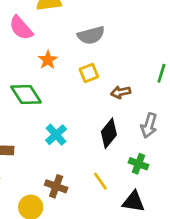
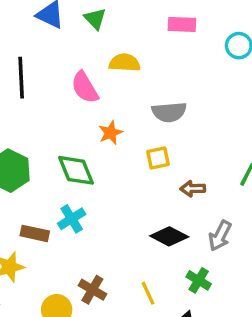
black diamond: (109, 133) -> (169, 236), turned 68
cyan cross: (56, 135) -> (72, 219), moved

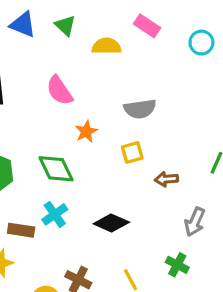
pink rectangle: (182, 24) -> (147, 26), turned 35
yellow semicircle: (125, 63) -> (106, 46), moved
black diamond: (169, 236) -> (111, 223), moved

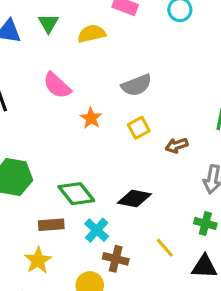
green triangle: (65, 26) -> (48, 23), turned 30
green diamond: (56, 169) -> (76, 194), moved
cyan cross: (55, 214) -> (97, 230), moved

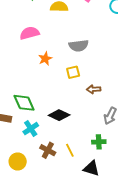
pink semicircle: (57, 85) -> (30, 33), turned 108
green cross: (205, 223) -> (99, 142), turned -32
brown cross: (116, 259) -> (48, 150), moved

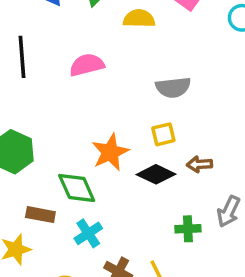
orange star: (45, 59) -> (110, 152), moved, size x1.5
black diamond: (59, 115) -> (156, 174), moved
green cross: (99, 142) -> (188, 229), moved

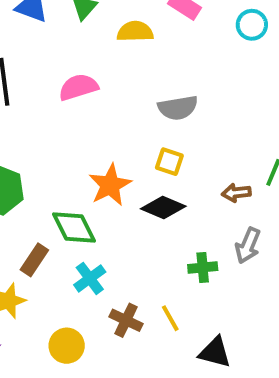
yellow square: (163, 134) -> (169, 162), turned 35
brown arrow: (199, 164) -> (236, 193), moved
brown rectangle: (40, 215) -> (34, 260), turned -64

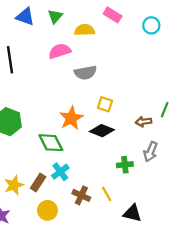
pink semicircle: (78, 87) -> (60, 51), moved
gray semicircle: (178, 108) -> (85, 73), moved
brown rectangle: (34, 260) -> (38, 182), moved

